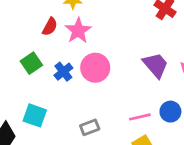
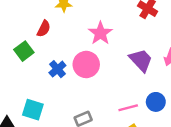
pink star: (78, 31) -> (100, 33), moved
green square: (31, 63) -> (24, 51), moved

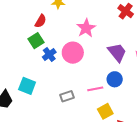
green square: (24, 51) -> (36, 41), moved
blue circle: (156, 102) -> (115, 79), moved
pink line: (128, 108) -> (95, 89), moved

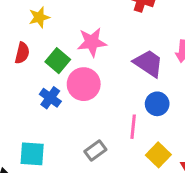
pink star: (86, 28) -> (92, 42), turned -30
green square: (36, 41) -> (58, 61), moved
pink line: (95, 89) -> (133, 127), turned -56

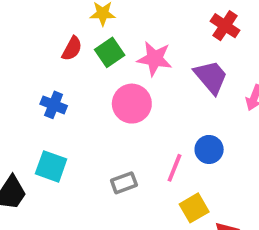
green square: (58, 61) -> (110, 52), moved
purple trapezoid: (148, 63) -> (211, 77), moved
blue cross: (50, 98) -> (54, 105), moved, turned -30

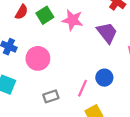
pink circle: (132, 104) -> (38, 58), moved

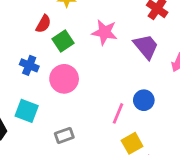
green square: (45, 15) -> (63, 41), moved
gray rectangle: (51, 96) -> (64, 135), moved

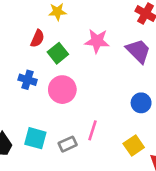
cyan square: (27, 111) -> (35, 138), moved
pink line: (118, 113) -> (93, 130), moved

